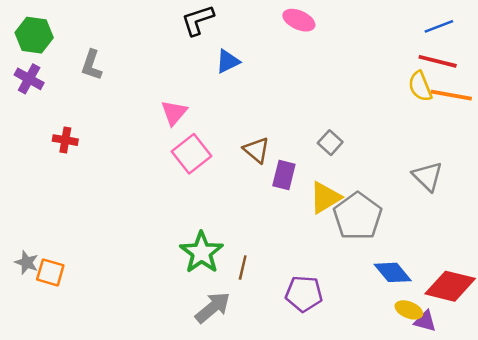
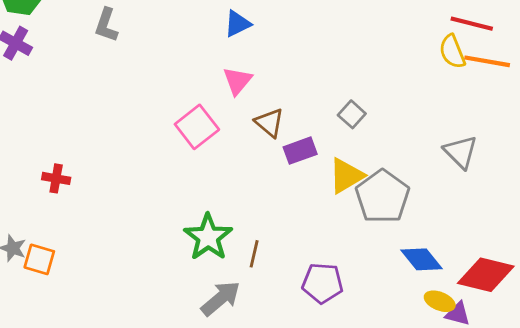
gray L-shape: (92, 65) -> (106, 25), moved
pink triangle: (174, 113) -> (237, 81), moved
red cross: (65, 140) -> (56, 178), moved
purple rectangle: (284, 175) -> (300, 151), turned 56

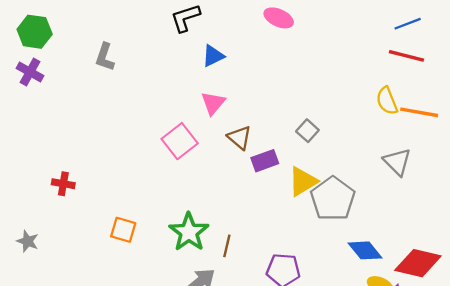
yellow semicircle: (452, 52) -> (387, 101), moved
orange line: (487, 61) -> (419, 112), moved
orange square: (39, 259) -> (123, 230), moved

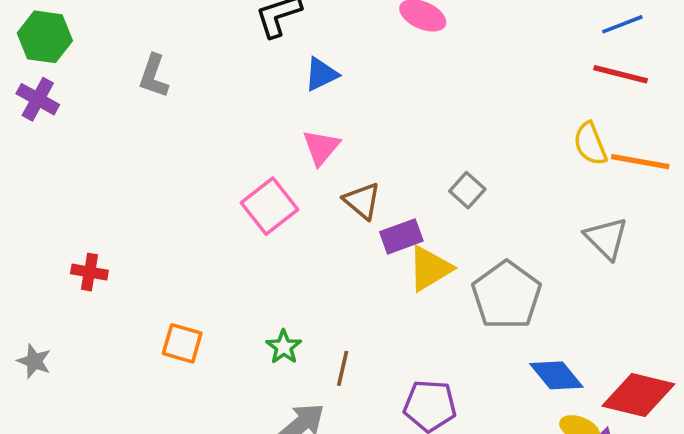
yellow triangle: (303, 181) -> (430, 268), moved
green star: (189, 232) -> (284, 347), size x0.6

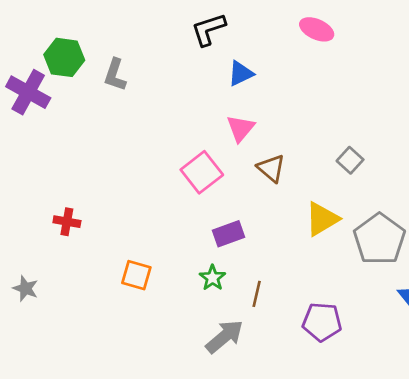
green hexagon: (45, 37) -> (64, 57), moved
purple cross: (38, 99) -> (28, 92), size x1.4
purple rectangle: (401, 236) -> (229, 234), moved

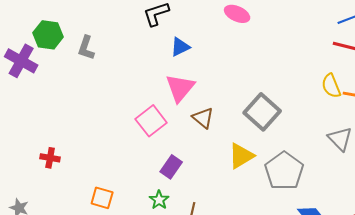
pink triangle: (241, 128) -> (180, 88), size x1.4
gray square: (350, 160) -> (262, 112), size x1.8
purple rectangle: (229, 234) -> (171, 167), turned -35

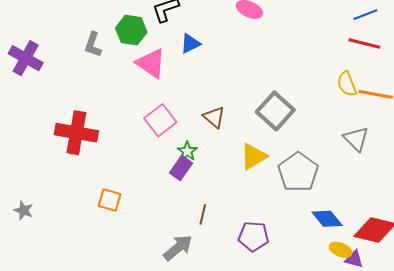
green hexagon: (48, 35) -> (131, 30), moved
pink triangle: (180, 88) -> (151, 63), moved, turned -36
red cross: (50, 158) -> (76, 133), moved, size x2.0
green star: (159, 200) -> (187, 151), moved

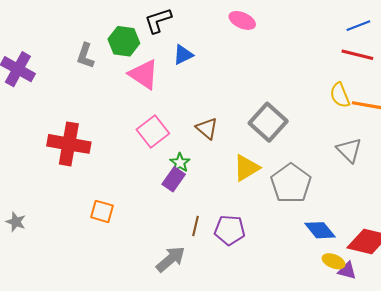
purple pentagon: (254, 236) -> (230, 230), moved

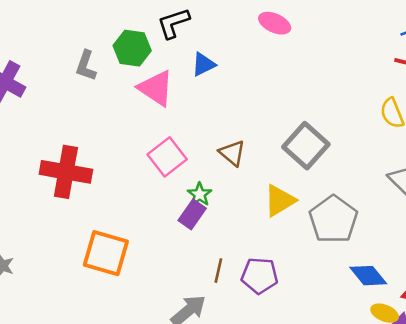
orange square: (102, 211) -> (106, 253), size x1.6

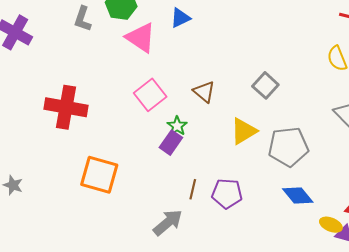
gray square: (306, 146) -> (265, 85), size x0.7
gray pentagon: (333, 219) -> (288, 147), turned 30
blue diamond: (368, 276) -> (298, 196), moved

